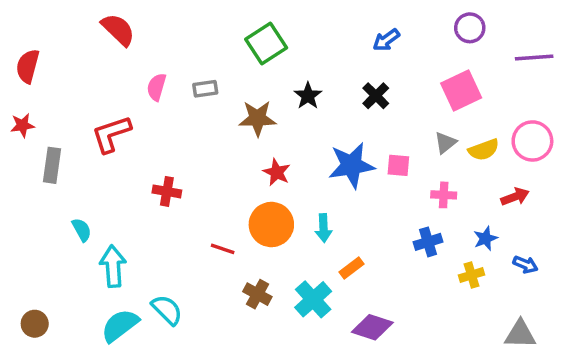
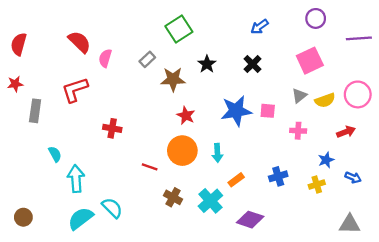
red semicircle: (118, 30) -> (79, 42), moved
gray rectangle: (205, 89) -> (147, 59), moved, turned -35
blue cross: (428, 242) -> (278, 176), moved

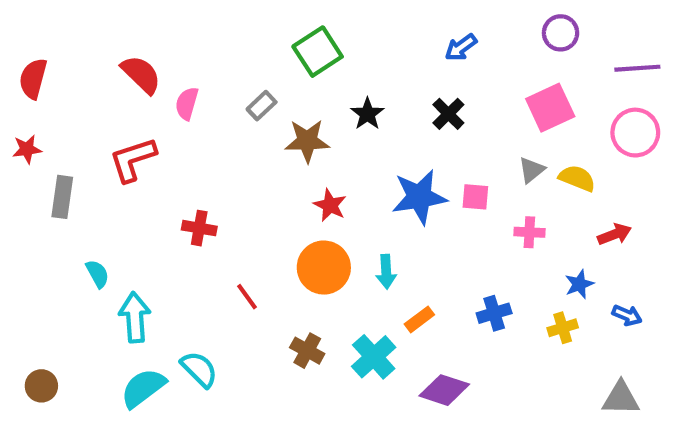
pink circle: (358, 94) -> (635, 133), moved
yellow semicircle: (325, 100) -> (577, 178), turned -138
red line: (150, 167) -> (247, 297), moved, turned 35

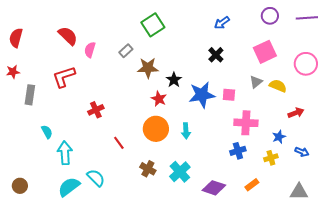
purple line: (637, 68) -> (307, 18), moved
black star: (367, 114) -> (174, 80), moved
red cross: (199, 228) -> (96, 110), turned -35
pink cross: (529, 232) -> (246, 123), moved, size x1.6
orange rectangle: (419, 319) -> (252, 185), moved

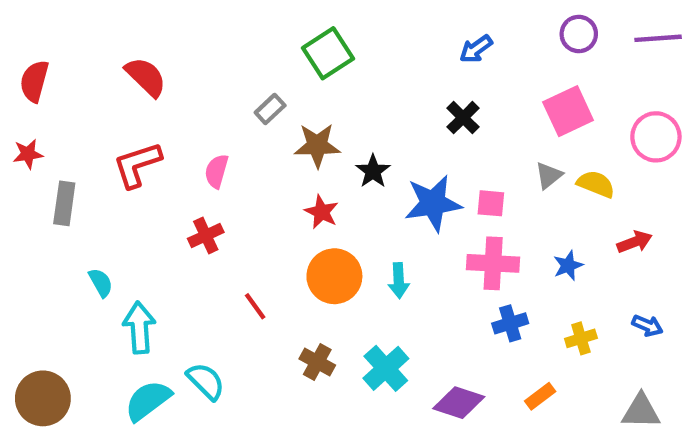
pink semicircle: (90, 50) -> (217, 171), moved
red star: (159, 99) -> (322, 212), moved
pink cross: (246, 123) -> (493, 263), moved
blue star: (279, 137) -> (568, 265), moved
brown circle: (20, 186) -> (43, 398), size x1.6

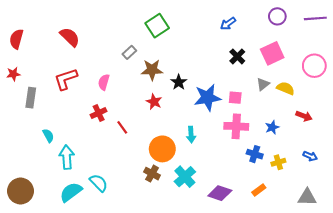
black cross: (463, 118) -> (237, 56), moved
red arrow: (635, 242) -> (304, 116), turned 42
orange circle: (334, 276) -> (162, 149), moved
red line: (255, 306) -> (122, 127), moved
blue cross: (510, 323) -> (255, 154), moved, turned 35

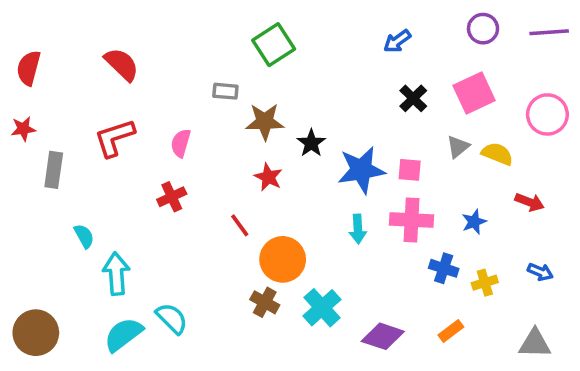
gray rectangle: (129, 52) -> (225, 91), turned 48
red line: (122, 127) -> (240, 225), moved
cyan arrow: (191, 135) -> (358, 229), moved

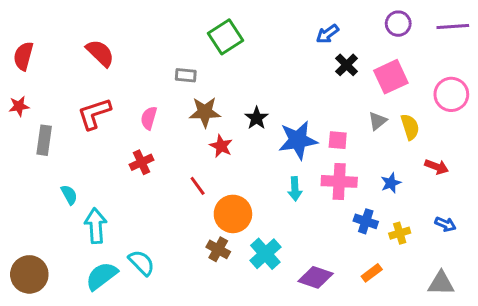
black cross: (413, 98) -> (347, 65), moved
brown star: (265, 122) -> (205, 112), moved
yellow semicircle: (497, 154) -> (410, 127), turned 50

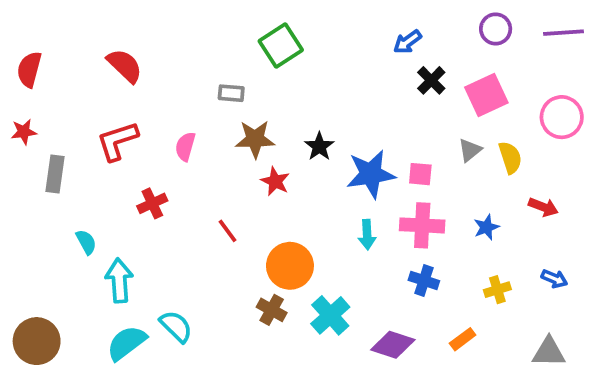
red cross: (141, 162) -> (152, 203), moved
red line: (198, 186) -> (228, 231), moved
blue cross: (366, 221) -> (424, 280), moved

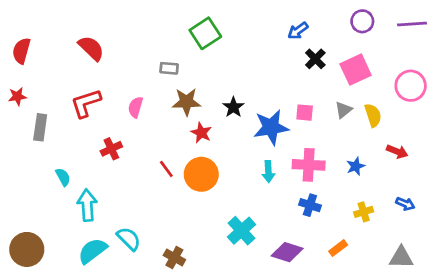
pink square: (420, 174) -> (305, 113), moved
orange circle: (290, 266) -> (201, 174), moved
brown cross: (272, 310) -> (174, 257), moved

